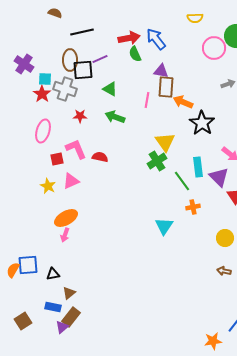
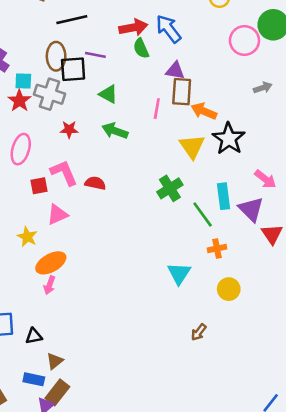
purple line: (100, 59) -> (95, 55), turned 35
yellow triangle: (165, 142) -> (192, 146), moved
yellow star: (48, 186) -> (27, 237), moved
yellow circle: (225, 238) -> (229, 289), moved
brown arrow: (224, 271) -> (199, 332), moved, turned -64

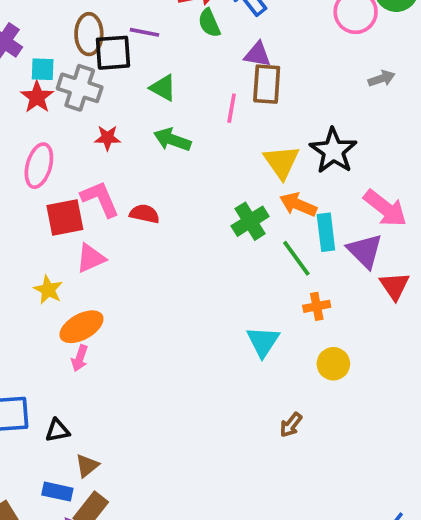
orange arrow: (204, 111) -> (298, 204), moved
pink arrow: (265, 179) -> (385, 208), size x1.4
red square: (39, 186) -> (65, 217), size x1.5

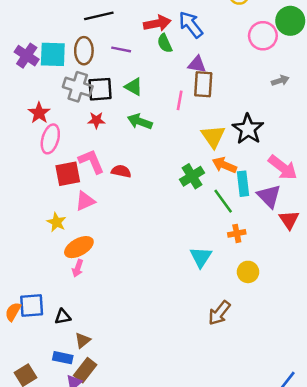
black square: (113, 53) -> (100, 89), moved
cyan square: (43, 69) -> (53, 54), moved, size x1.6
red star: (37, 97) -> (39, 113), moved
brown arrow: (291, 425) -> (219, 313), size x1.5

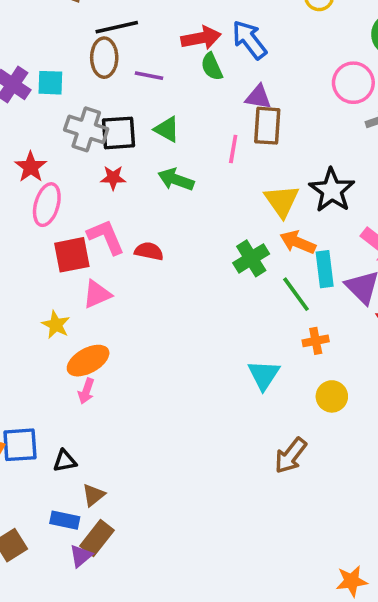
pink circle: (263, 36) -> (353, 83), moved
brown ellipse: (84, 51) -> (104, 58), moved
cyan square: (53, 54) -> (50, 83), size x0.7

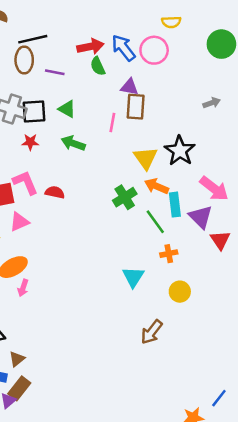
pink circle: (353, 83) -> (154, 50), moved
pink arrow: (86, 391) -> (23, 288), moved

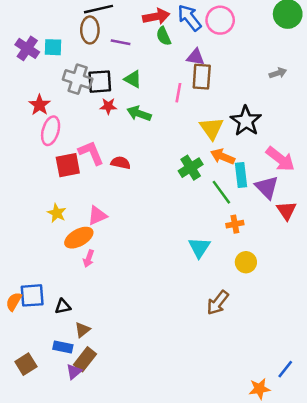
red star: (30, 142) -> (108, 106), moved
pink triangle: (19, 222) -> (97, 216), moved

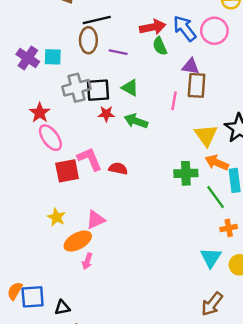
gray cross: (78, 79) -> (77, 88), turned -32
pink ellipse: (51, 131) -> (50, 138), turned -52
green cross: (191, 168) -> (186, 173), turned 30
cyan triangle: (199, 247) -> (211, 258), moved
orange semicircle: (14, 302) -> (15, 291), moved

